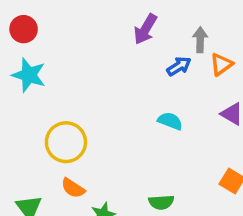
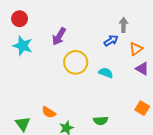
purple arrow: (145, 29) -> (59, 36), moved
orange triangle: (221, 64) -> (136, 49), moved
yellow circle: (66, 142) -> (76, 62), moved

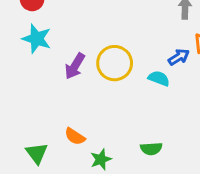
purple arrow: (59, 36) -> (75, 66), moved
blue arrow: (111, 41) -> (179, 57), moved

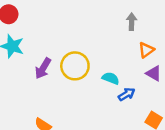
blue arrow: (179, 57) -> (127, 94), moved

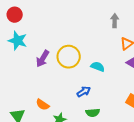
blue arrow: (127, 94) -> (84, 92), moved

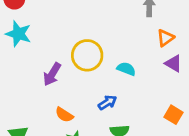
purple arrow: (43, 59) -> (52, 74), moved
orange semicircle: (43, 105) -> (64, 115), moved

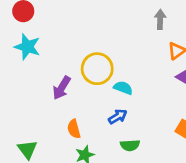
cyan semicircle: (126, 69) -> (123, 88), moved
orange semicircle: (64, 115) -> (74, 129), turned 42

